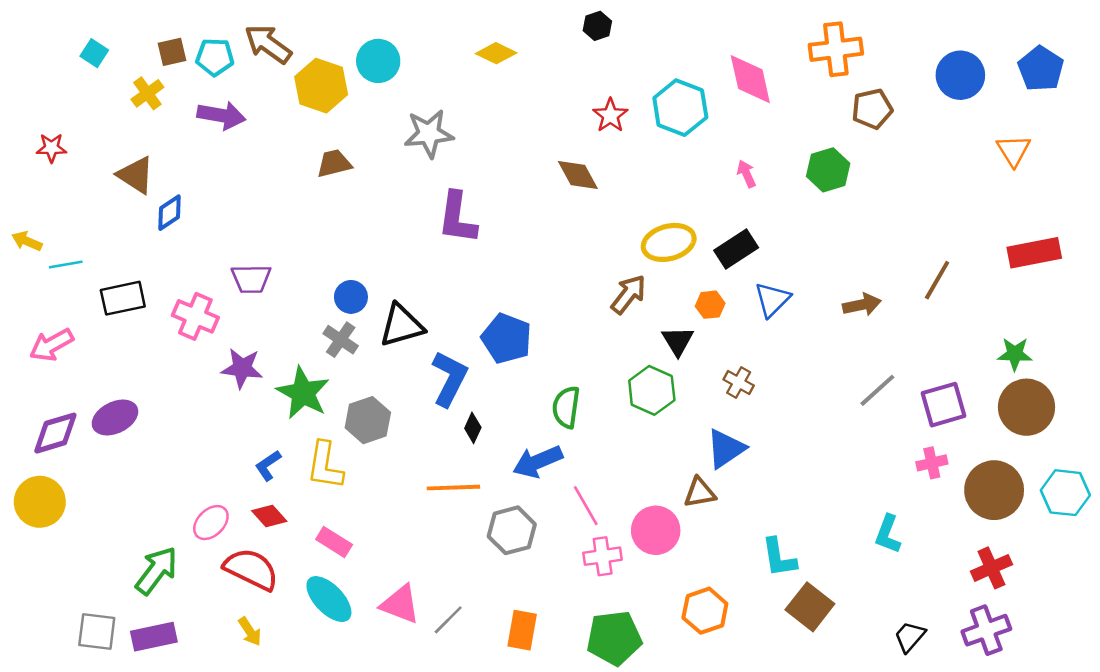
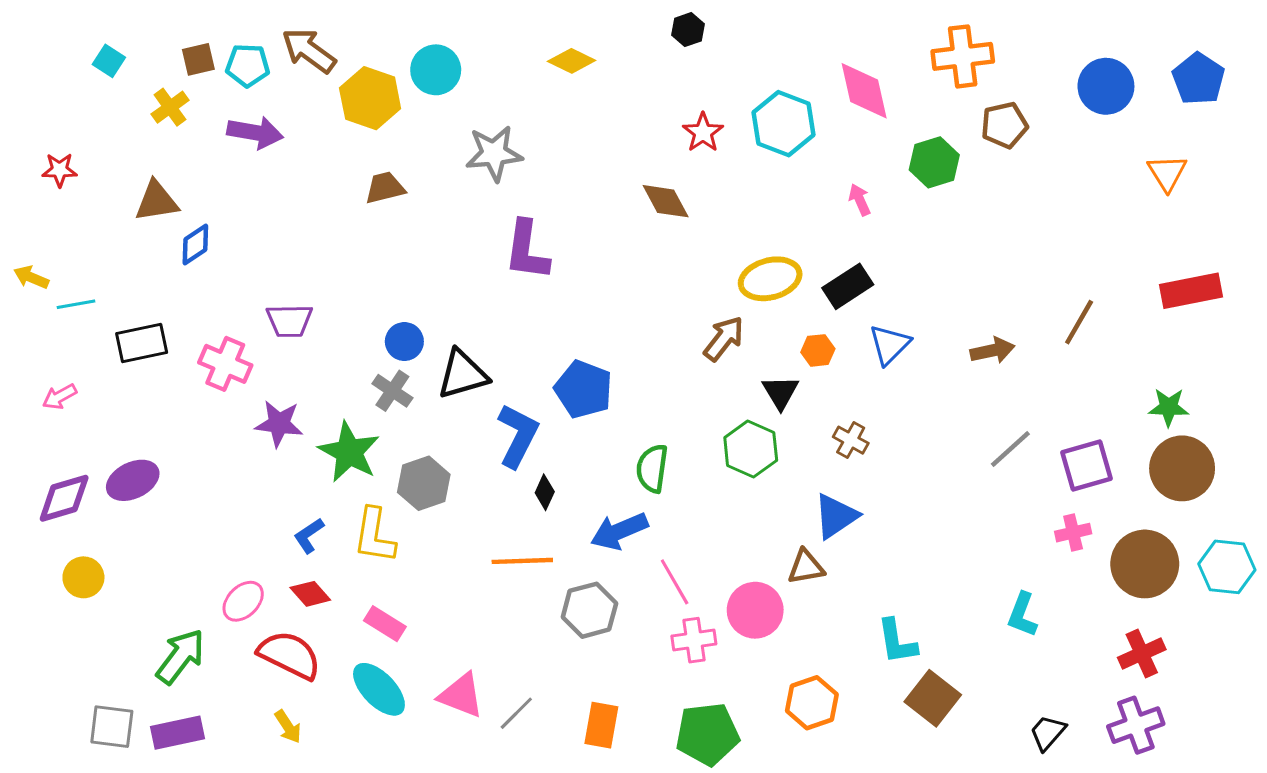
green hexagon: (828, 170) -> (934, 162), moved
brown triangle: (136, 175) -> (157, 201), turned -42
pink arrow: (51, 345) -> (60, 397), size x0.7
yellow circle: (40, 502) -> (83, 577), moved, size x0.7

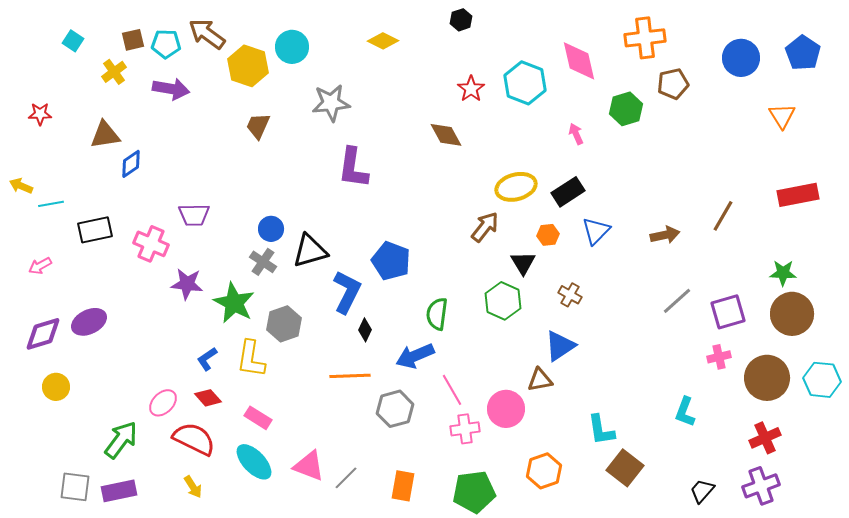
brown trapezoid: (385, 188) -> (258, 126), turned -52

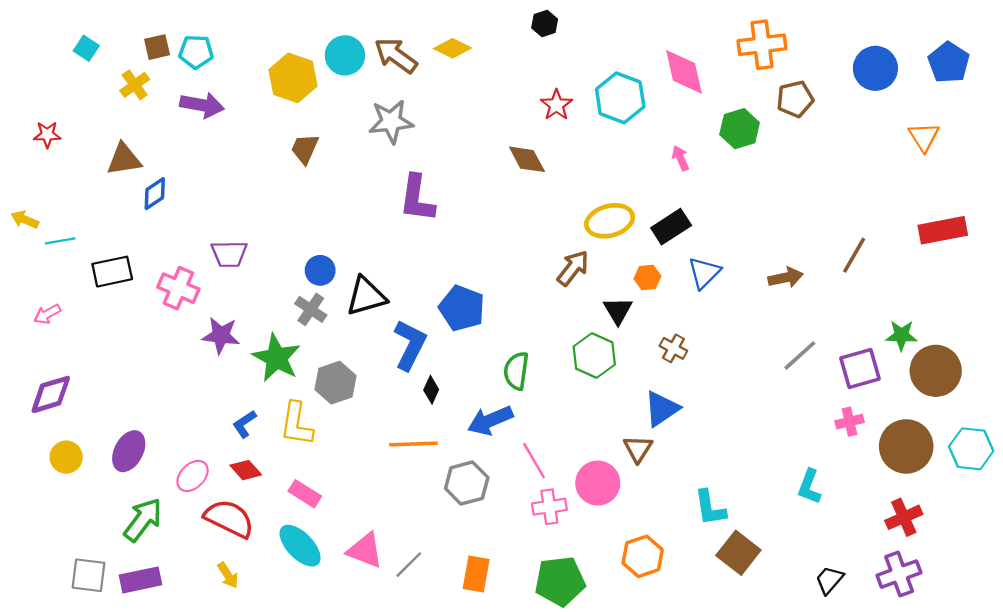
brown arrow: (207, 34) -> (396, 55), moved
green star: (783, 273) -> (901, 335), moved
purple ellipse: (89, 322) -> (129, 451), moved, turned -36
brown triangle: (540, 380) -> (638, 449), turned -48

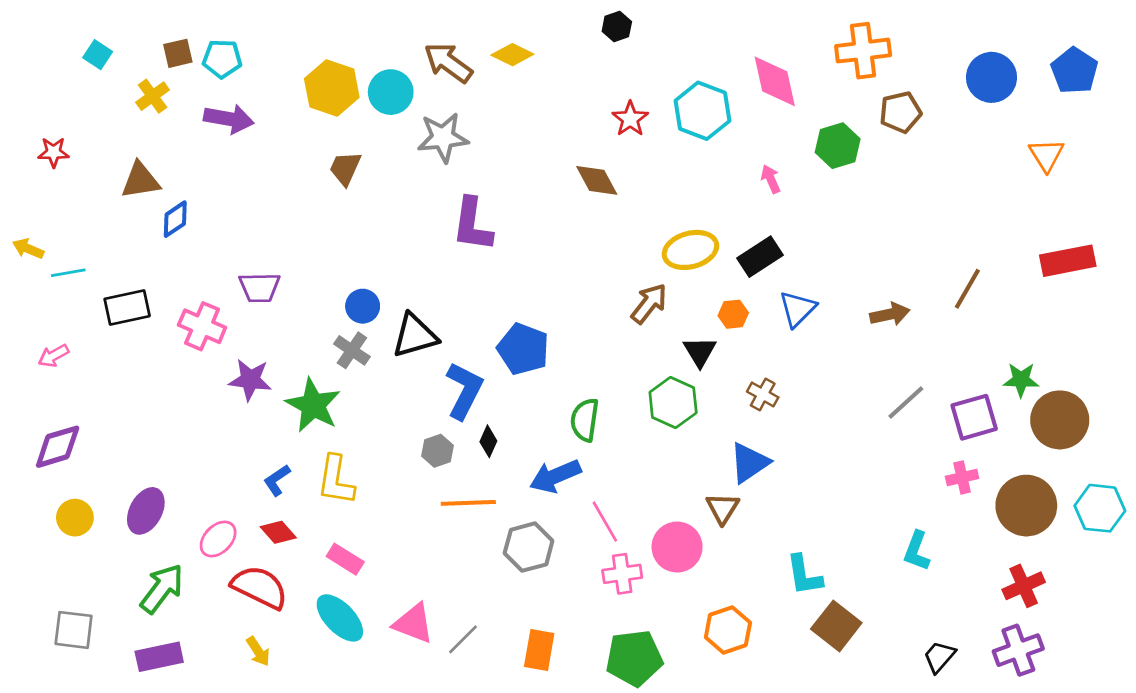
cyan circle: (345, 55) -> (391, 92), moved
gray hexagon: (335, 383) -> (438, 451), moved, size x0.7
gray square: (89, 575) -> (74, 630), moved

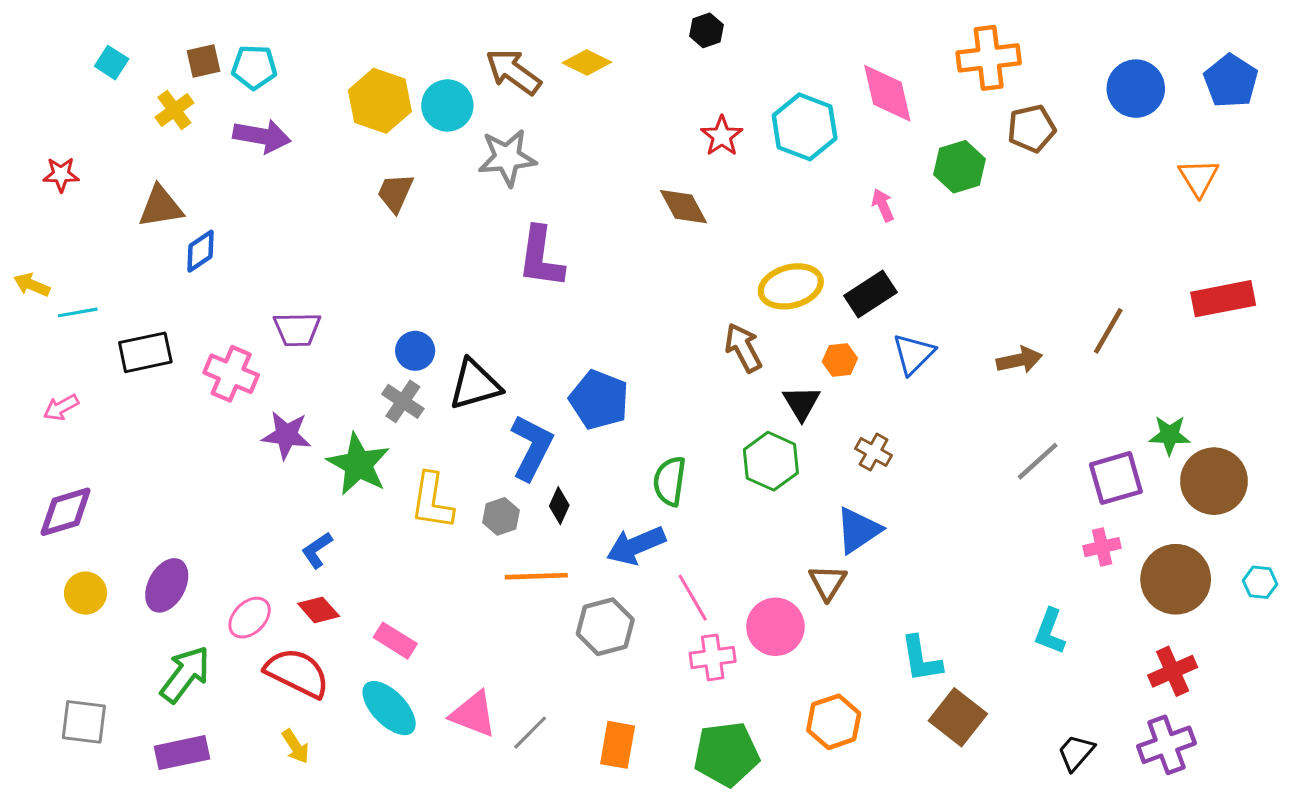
brown arrow: (649, 303) -> (743, 348), turned -66
yellow L-shape: (336, 480) -> (432, 501), moved
cyan hexagon: (1100, 508) -> (1260, 582), size x0.6

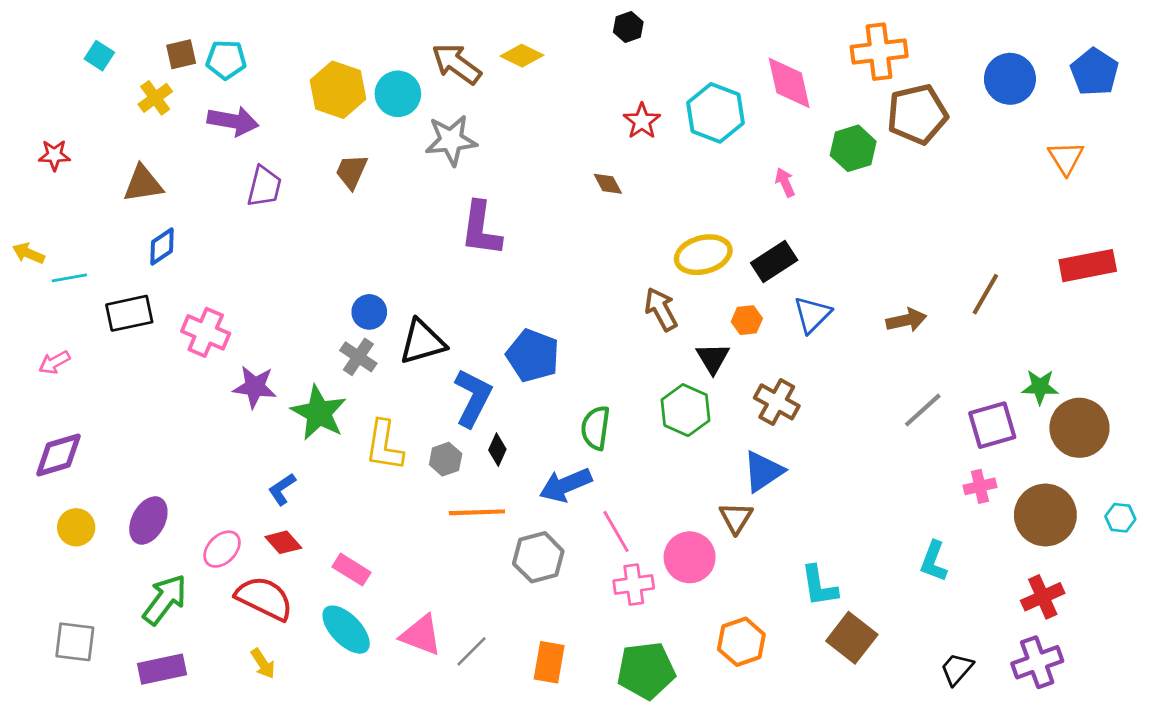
brown pentagon: (1032, 128) -> (917, 114), size x1.4
brown diamond: (683, 207) -> (608, 184), size x0.7
blue diamond: (200, 251) -> (162, 246), moved
purple trapezoid: (297, 329) -> (264, 186), moved, turned -75
brown cross: (874, 452) -> (777, 402), size x1.4

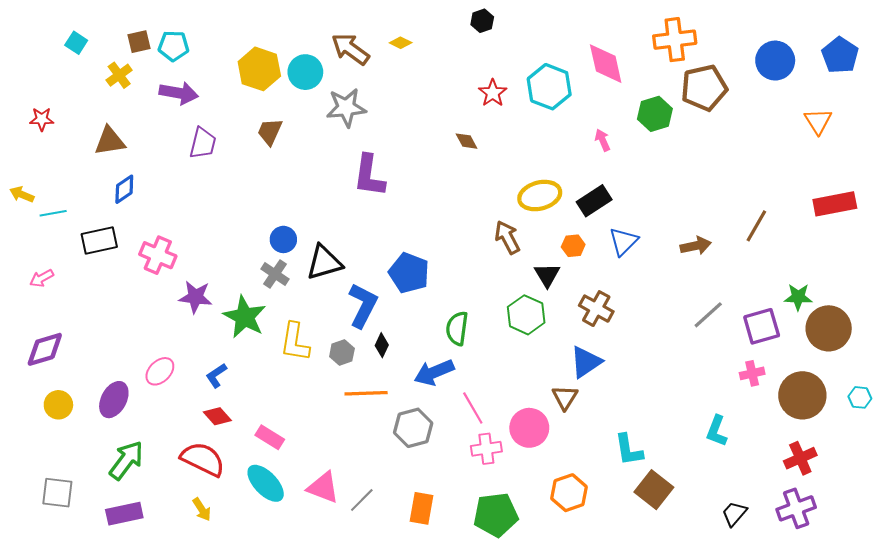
yellow diamond: (522, 56) -> (401, 43), size x0.7
pink ellipse: (222, 549) -> (160, 371), moved

